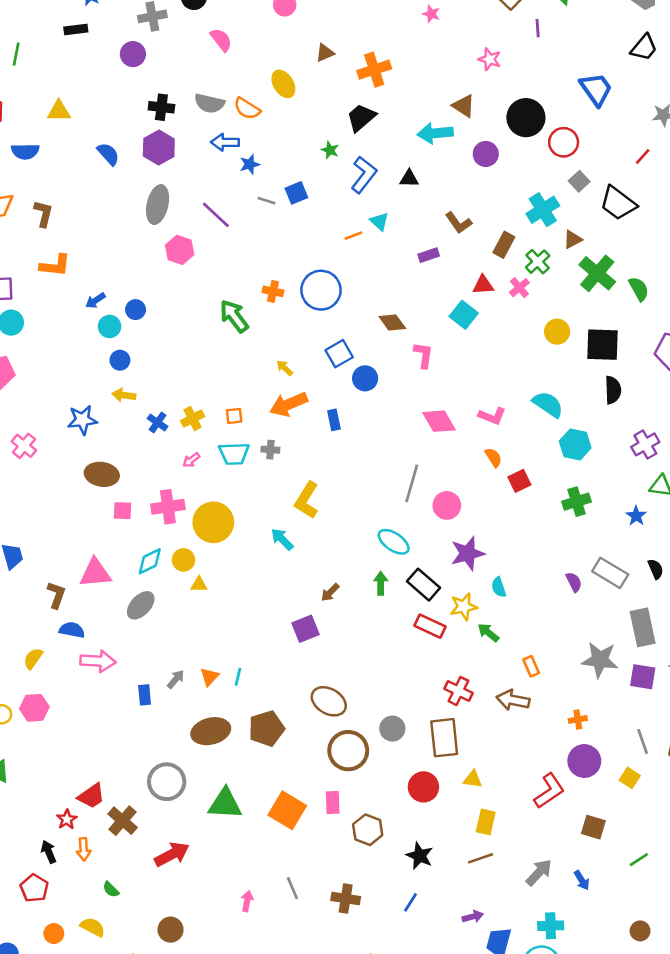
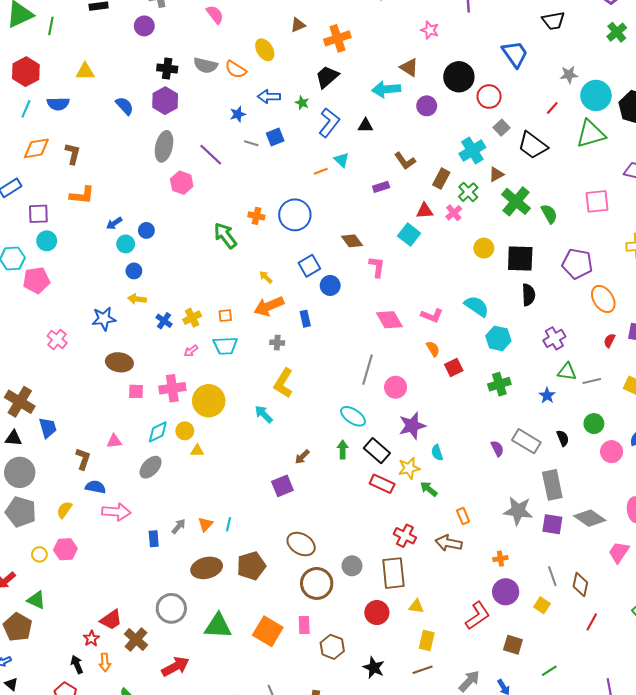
black trapezoid: (644, 48) -> (553, 21), turned 40
blue arrow: (225, 142) -> (269, 97), moved
gray cross: (270, 450) -> (277, 343), moved
pink triangle: (95, 573) -> (114, 441), size x0.6

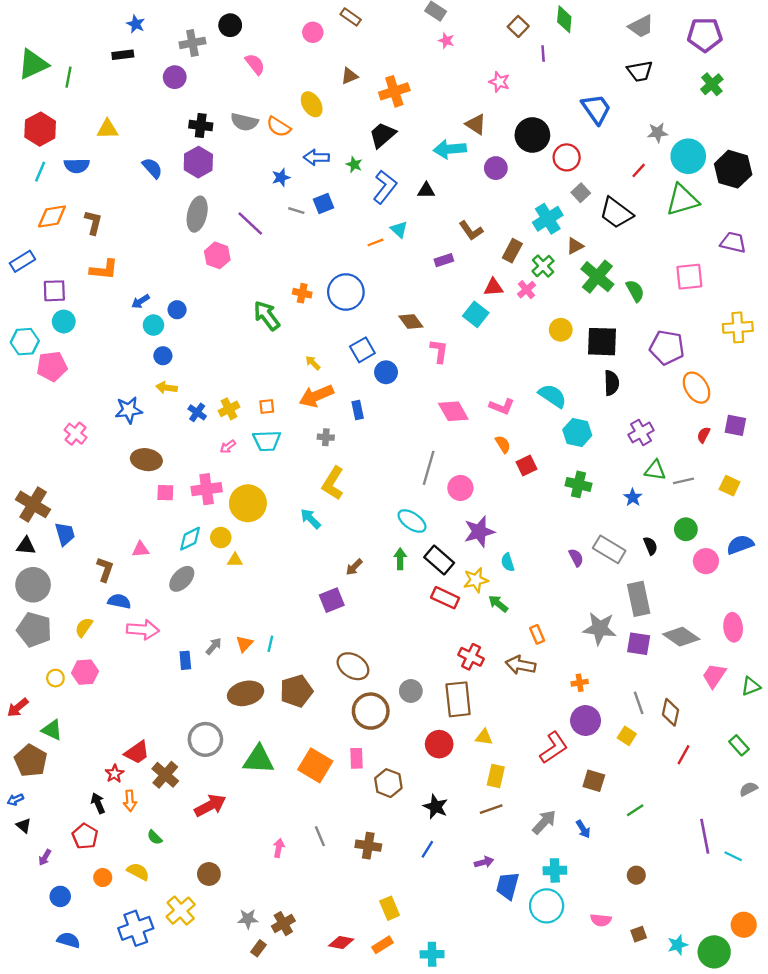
green cross: (499, 384) -> (578, 484), turned 30

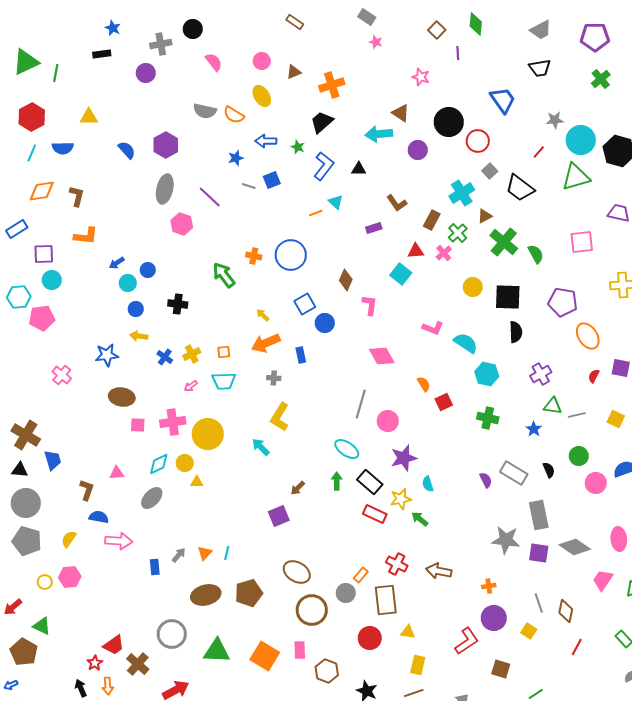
pink circle: (313, 32) -> (262, 61), moved
black cross: (201, 126) -> (178, 304), moved
brown diamond: (411, 322) -> (346, 280), turned 60
pink L-shape: (502, 407) -> (433, 328), moved
orange rectangle: (537, 634) -> (361, 575), moved, turned 63

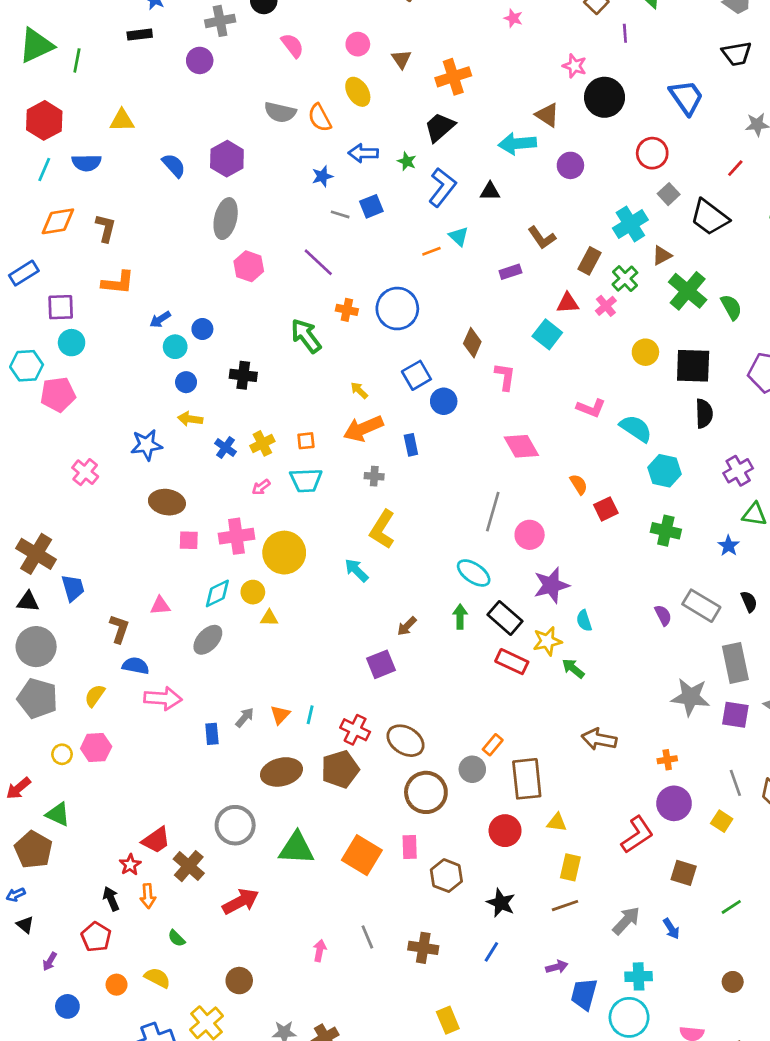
brown triangle: (294, 72) -> (401, 59), turned -42
orange semicircle: (234, 115) -> (320, 118), turned 30
black circle: (449, 122) -> (605, 97), moved
purple line: (210, 197) -> (318, 262), moved
red cross: (397, 564) -> (355, 730), moved

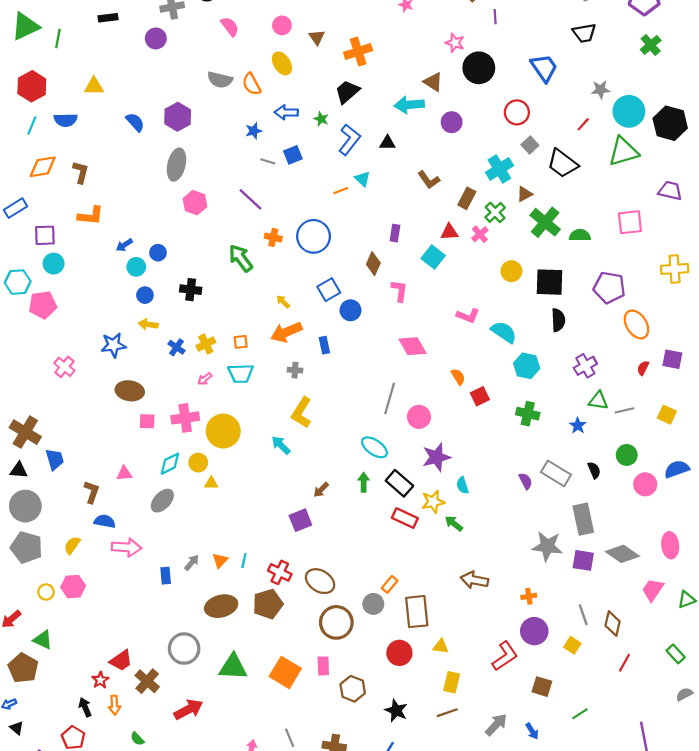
purple rectangle: (510, 272) -> (395, 233), moved, turned -63
green semicircle: (731, 307) -> (580, 235), turned -60

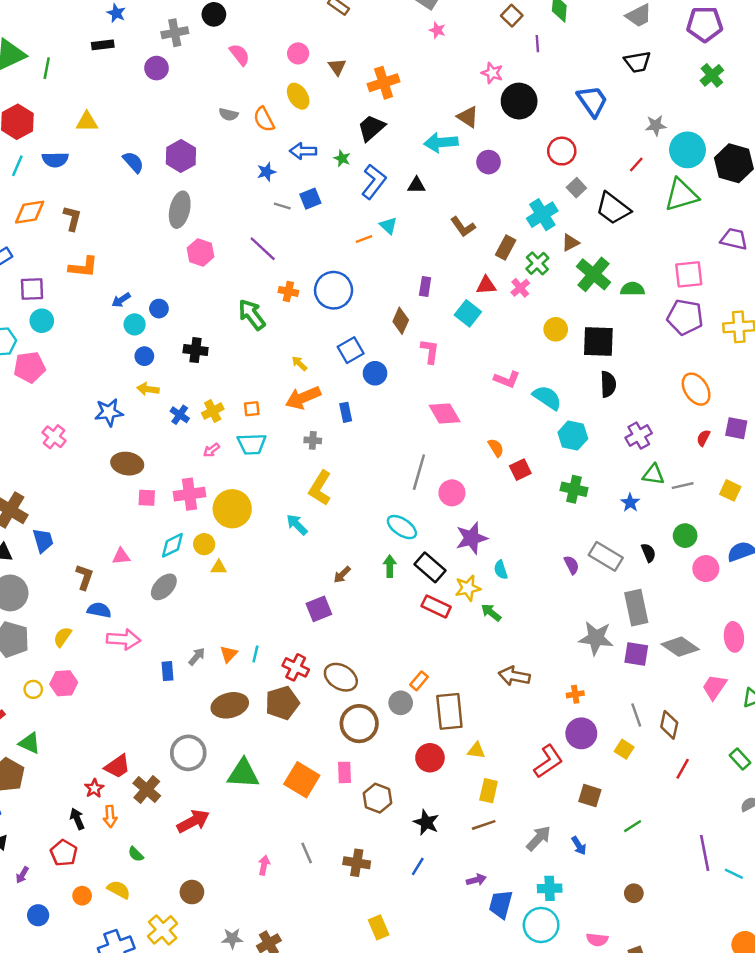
gray semicircle: (220, 80) -> (229, 114), size x0.7
purple pentagon: (609, 287) -> (685, 317), moved

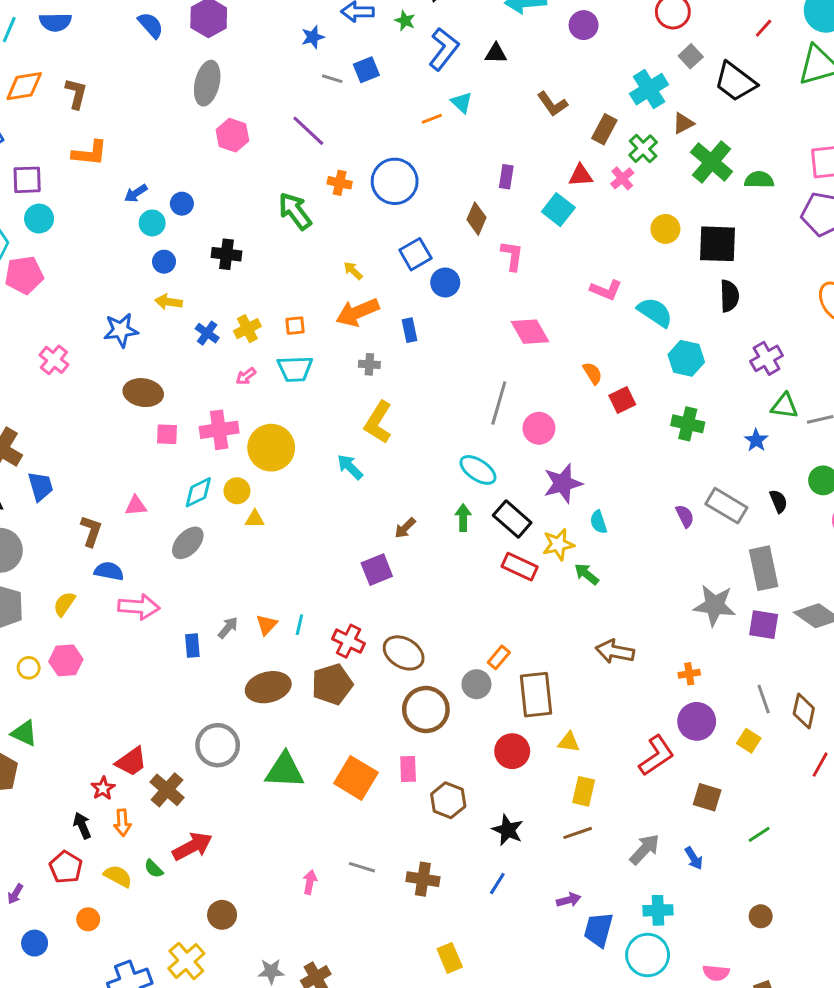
red arrow: (193, 821) -> (192, 846), moved
gray line: (307, 853) -> (362, 867), turned -50
yellow semicircle: (119, 890) -> (118, 876), moved

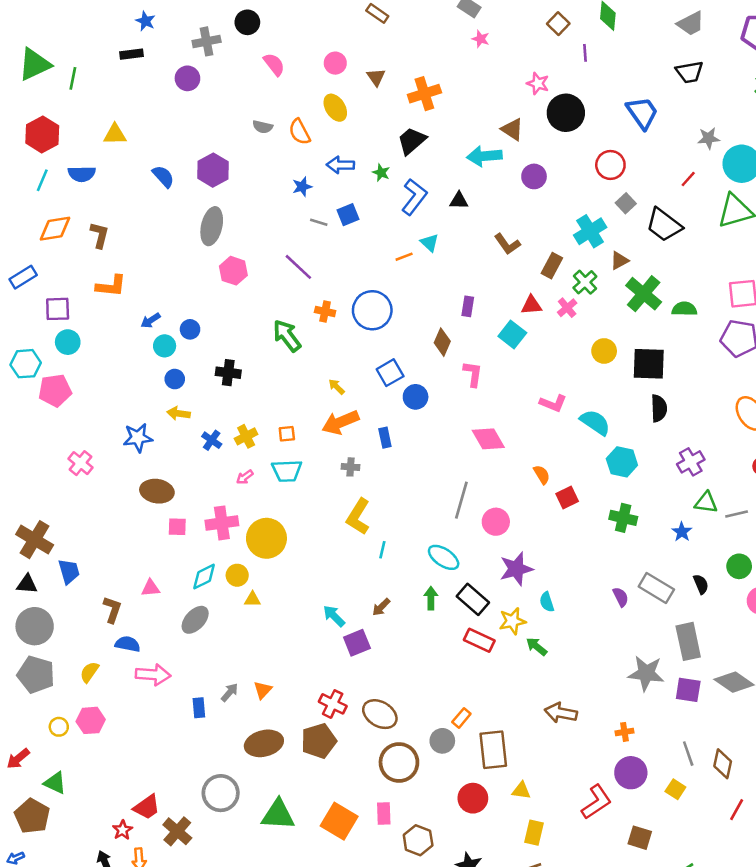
cyan arrow: (350, 467) -> (334, 616), moved
cyan line: (299, 625) -> (382, 550), moved

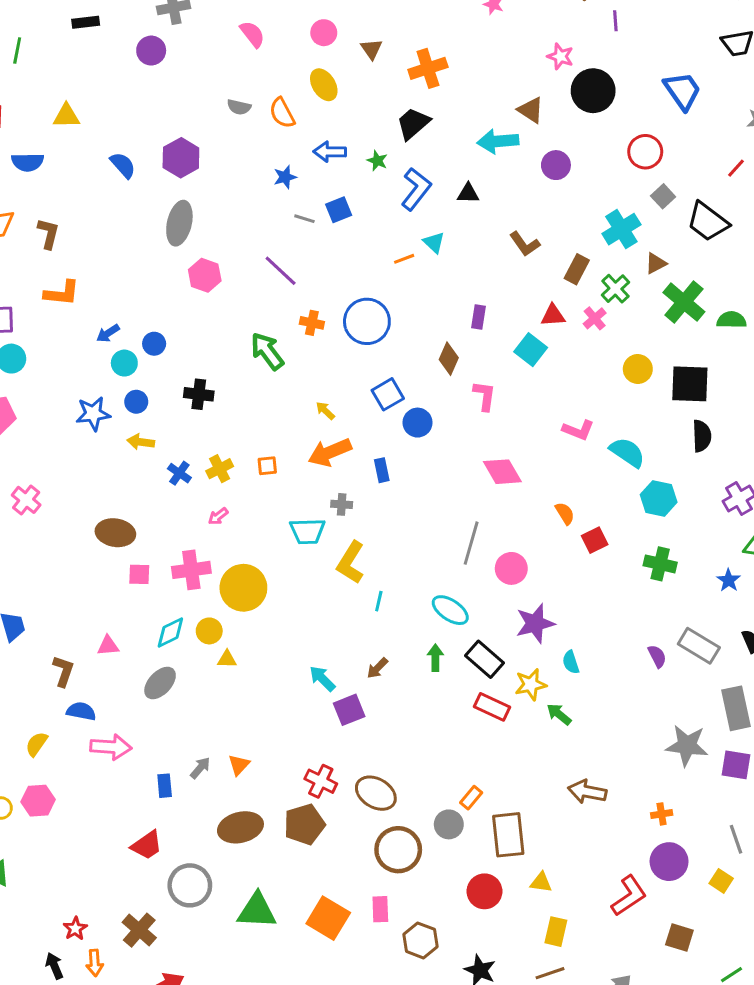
blue star: (138, 438) -> (93, 414), moved
cyan trapezoid: (287, 471) -> (307, 531), moved
red trapezoid: (147, 807) -> (147, 845), moved

